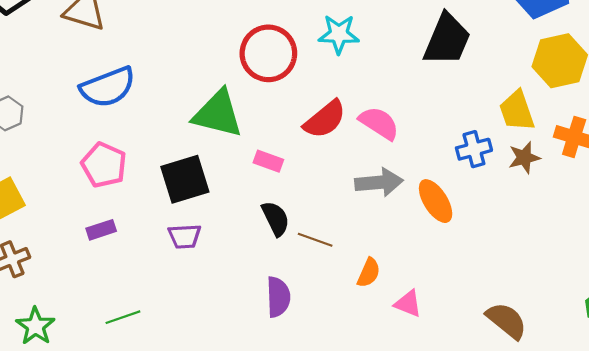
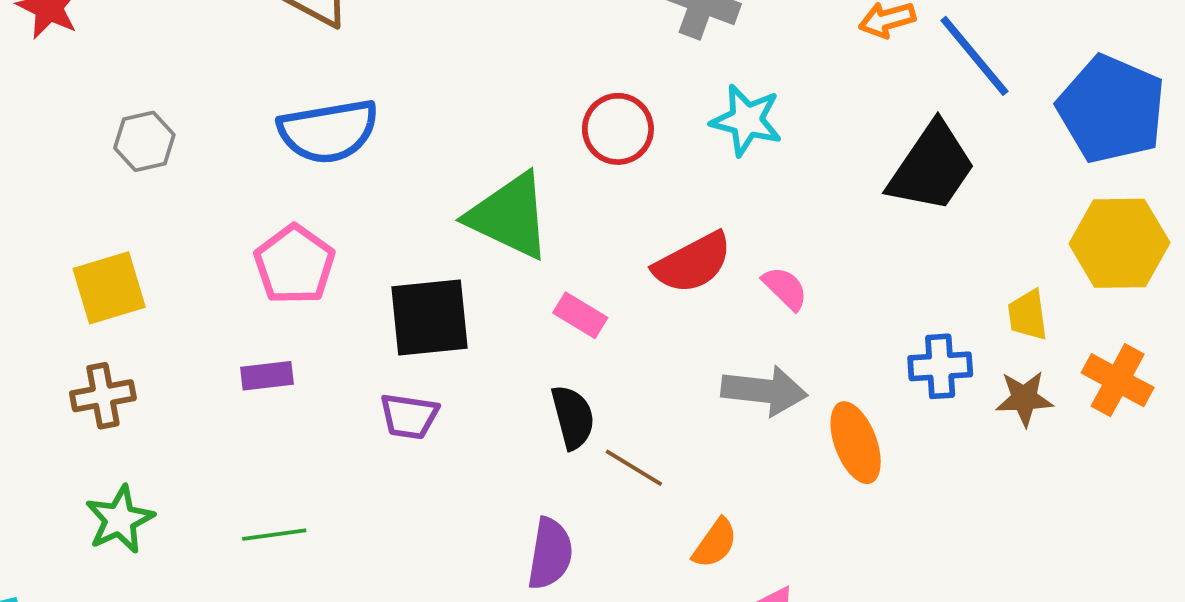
red circle: (268, 53) -> (618, 129), size x0.7
yellow trapezoid: (517, 111) -> (1028, 315), size x0.7
pink semicircle: (379, 123) -> (785, 288), size x0.7

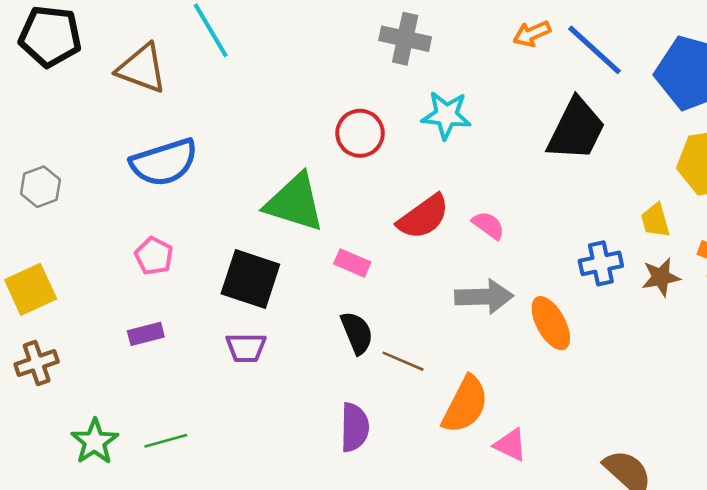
pink pentagon: (294, 265) -> (154, 256), size x0.7
black square: (430, 318) -> (250, 279), turned 32
green star: (120, 519) -> (95, 442), moved
orange semicircle: (715, 543) -> (465, 405), size x1.6

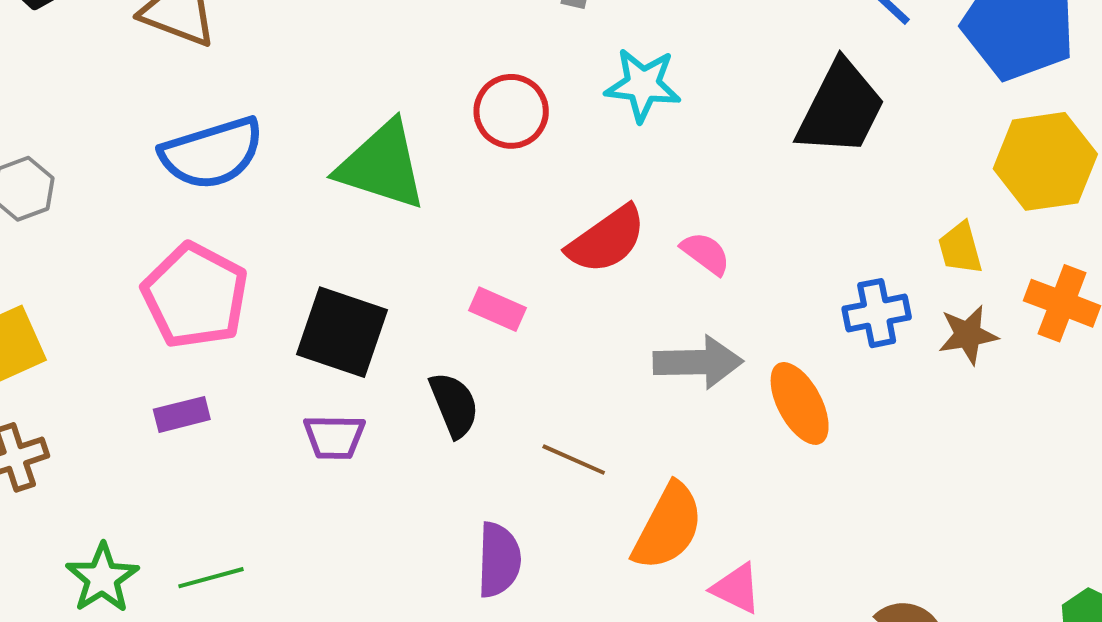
green triangle: (295, 203) -> (382, 165), moved
pink pentagon: (154, 256) -> (195, 296), size x1.8
black semicircle: (357, 333) -> (454, 405), moved

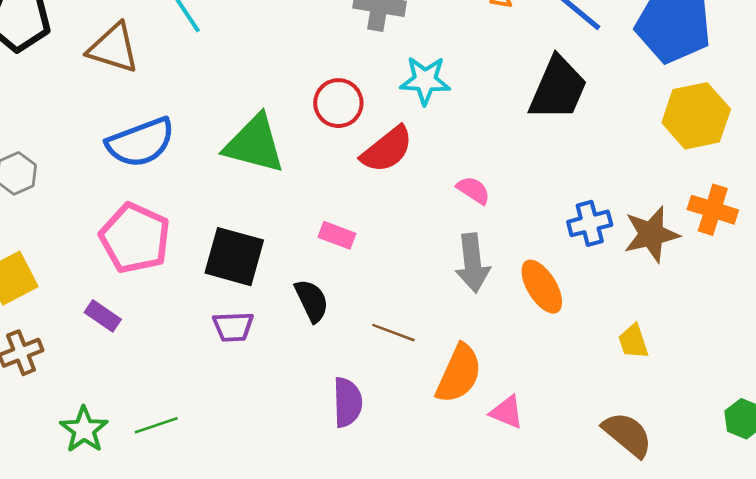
red semicircle: (607, 240) -> (387, 149), moved
yellow trapezoid: (960, 248) -> (633, 341), moved
brown star: (968, 335) -> (651, 234), size x1.4
gray arrow: (698, 362) -> (473, 263), turned 88
purple rectangle: (182, 414) -> (103, 316), moved, turned 52

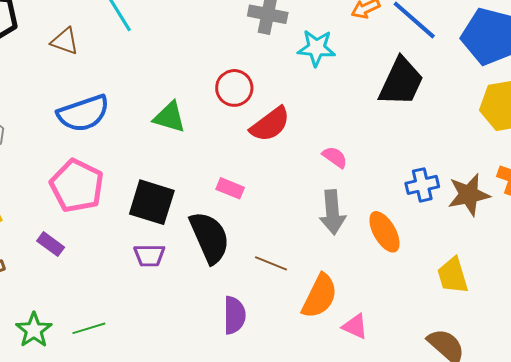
brown triangle: (113, 48) -> (65, 41), size x0.7
cyan star: (425, 80) -> (316, 48), moved
green triangle: (254, 144) -> (170, 117), size x0.7
black semicircle: (312, 301) -> (210, 237), size x1.6
yellow trapezoid: (633, 341) -> (453, 276), size x1.4

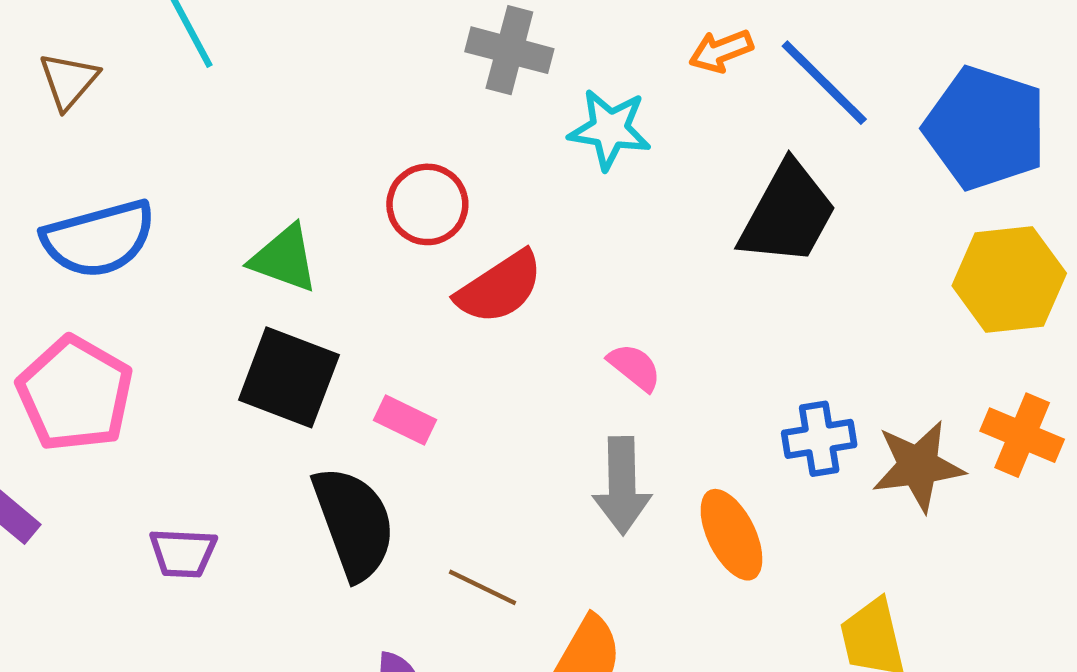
brown triangle: (65, 41) -> (69, 81), turned 48
black square: (152, 202) -> (289, 377), moved
purple trapezoid: (149, 255) -> (183, 553), moved

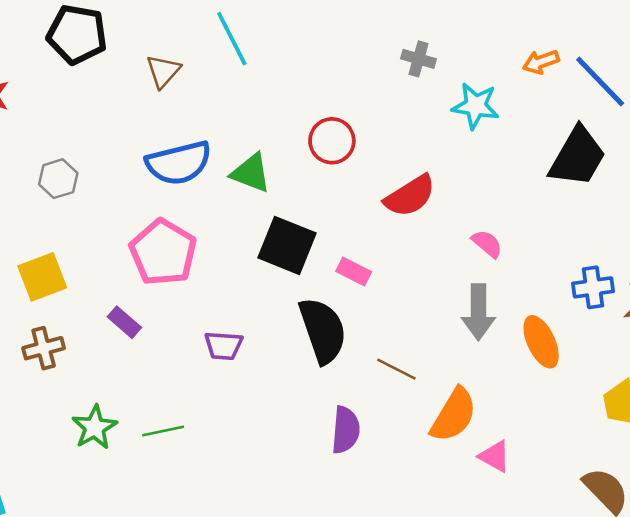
gray cross: (509, 50) -> (419, 59), size x0.7
red circle: (427, 204) -> (332, 141), moved
green triangle: (284, 259) -> (251, 173), moved

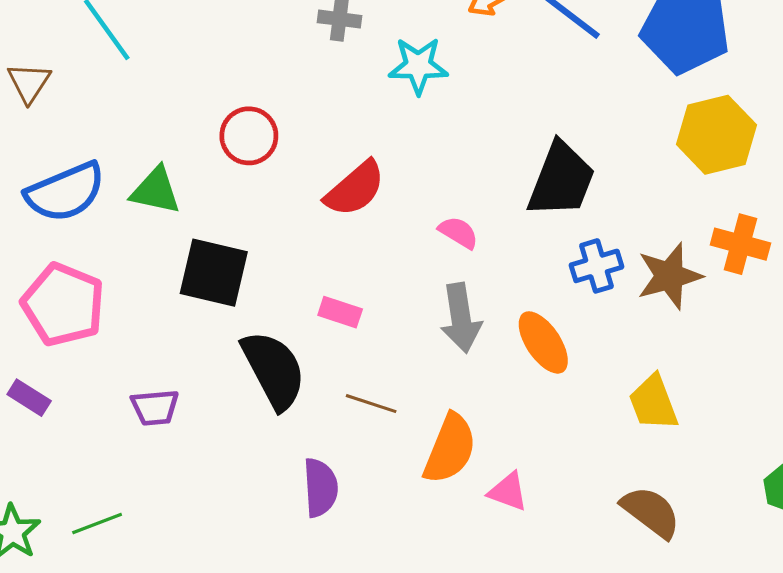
black trapezoid: (578, 157) -> (561, 180), moved
pink rectangle: (354, 271) -> (340, 312), moved

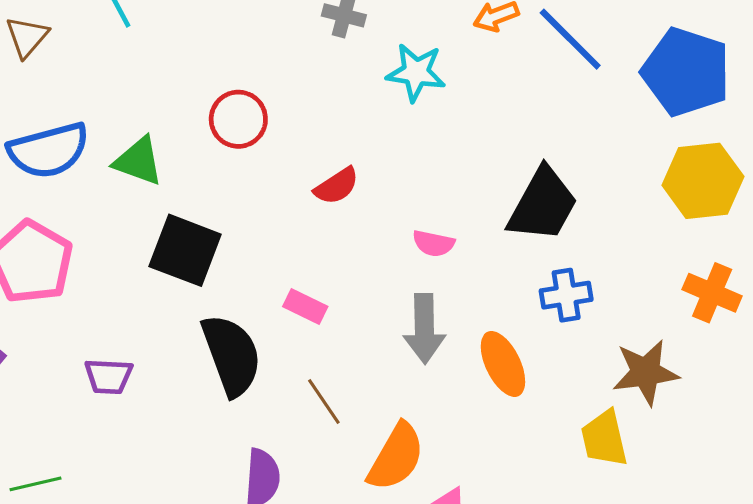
red semicircle: (355, 189) -> (337, 186), size x0.7
pink semicircle: (458, 233) -> (433, 243), turned 153
brown star: (669, 276) -> (646, 372), moved
brown line: (371, 404) -> (324, 401), turned 30

